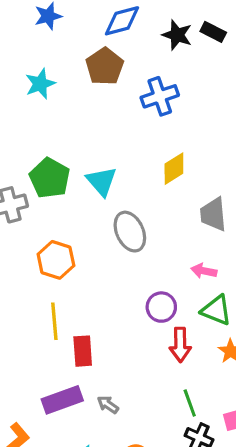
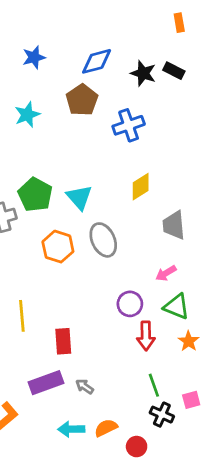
orange hexagon: (56, 260) -> (58, 247), moved
pink arrow: (204, 271) -> (166, 273), turned -42
yellow line: (54, 321) -> (22, 316), moved

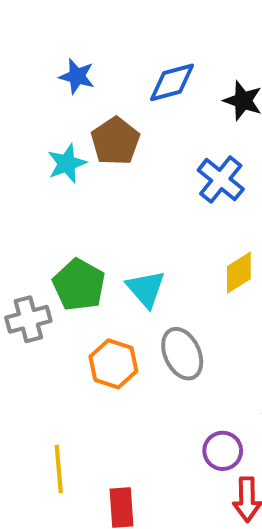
blue star: (34, 57) -> (77, 76), turned 30
brown pentagon: (82, 100) -> (115, 141), moved
blue cross: (129, 125) -> (221, 180), turned -32

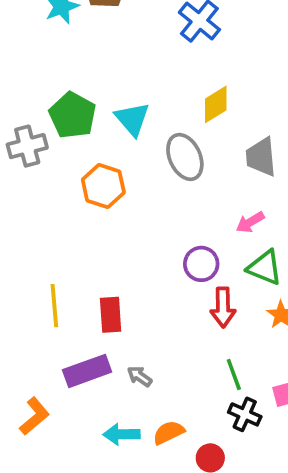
gray ellipse: (182, 354) -> (185, 157), moved
yellow line: (59, 469) -> (54, 306), moved

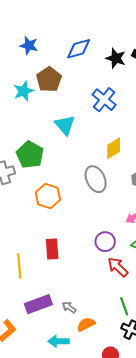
cyan triangle: (132, 119) -> (65, 125), moved
red arrow: (223, 307) -> (118, 267), turned 135
red rectangle: (111, 315) -> (52, 249), moved
orange semicircle: (169, 433) -> (86, 324), moved

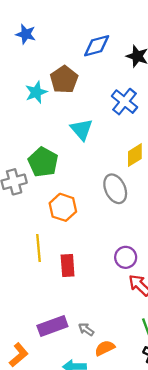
blue star: (29, 46) -> (26, 34), moved
yellow line: (19, 266) -> (38, 248), moved

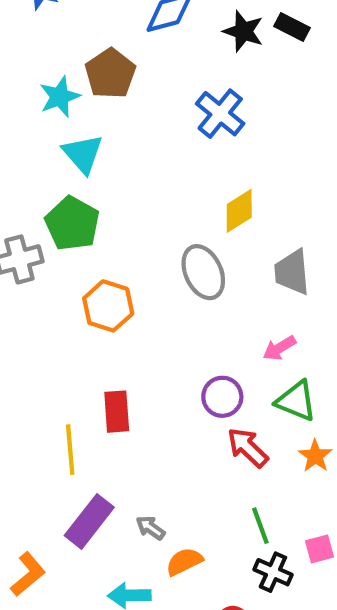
cyan triangle: (81, 129) -> (83, 154), moved
yellow line: (38, 248) -> (70, 450), moved
purple rectangle: (52, 326) -> (89, 521), turned -32

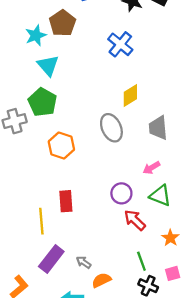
orange star: (315, 456) -> (170, 238), moved

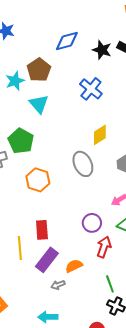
cyan triangle: (48, 65) -> (39, 104), moved
red arrow: (135, 220) -> (104, 247), turned 65
purple rectangle: (51, 259) -> (47, 260), moved
gray arrow: (84, 262) -> (58, 285), turned -56
orange semicircle: (101, 280) -> (74, 266), moved

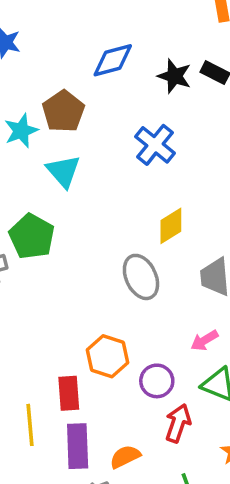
orange hexagon: (38, 180) -> (107, 356), moved
purple rectangle: (47, 260) -> (78, 446), turned -40

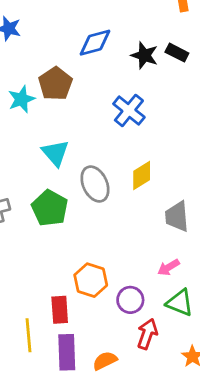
cyan triangle: (63, 171) -> (55, 153), moved
green pentagon: (32, 236) -> (50, 208), moved
gray ellipse: (141, 277) -> (95, 184), moved

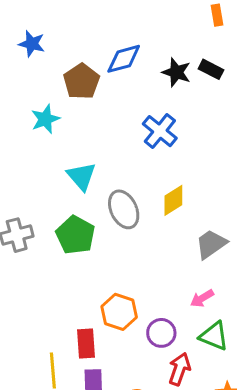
brown pentagon: (55, 84) -> (81, 81), moved
gray trapezoid: (177, 217) -> (211, 244), turned 60

